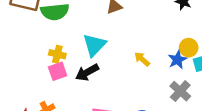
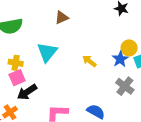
black arrow: (87, 72) -> (27, 92), moved

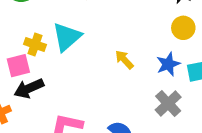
yellow circle: (129, 48) -> (183, 28), moved
yellow cross: (16, 63) -> (35, 44), moved

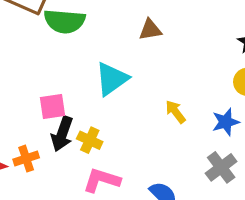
yellow cross: (35, 44) -> (90, 140), moved
black arrow: (29, 88) -> (62, 134), turned -52

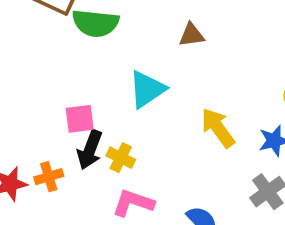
yellow arrow: (175, 112) -> (218, 128), size x1.5

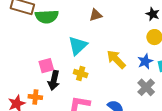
yellow cross: (121, 158) -> (81, 73), moved
orange cross: (49, 177) -> (35, 97), turned 32

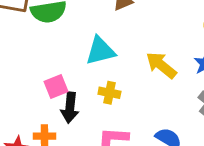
cyan triangle: (78, 46) -> (100, 51), turned 35

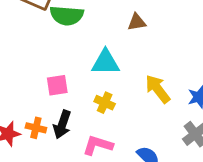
black arrow: (70, 108) -> (62, 125), moved

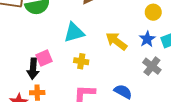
black arrow: (62, 125) -> (33, 69), moved

